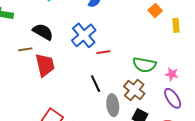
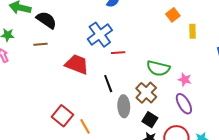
black semicircle: (43, 32) -> (46, 20), moved
red trapezoid: (45, 65) -> (77, 64), moved, turned -60

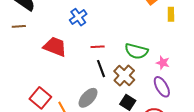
blue cross: (100, 35) -> (78, 17), size x0.7
red line: (118, 53) -> (98, 47), moved
black line: (108, 84) -> (101, 69), moved
gray ellipse: (124, 106) -> (88, 98), moved, turned 45

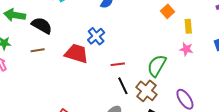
red trapezoid: (55, 47) -> (76, 54), moved
green semicircle: (136, 51) -> (157, 66), turned 110
pink star: (163, 63) -> (186, 49), moved

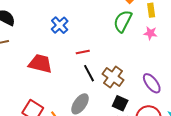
red trapezoid: (76, 54) -> (40, 64), moved
green semicircle: (157, 66) -> (123, 21), moved

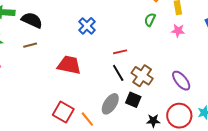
green semicircle: (123, 21) -> (150, 20), size x0.6
red line: (83, 52) -> (120, 52), moved
black square: (120, 103) -> (133, 100), moved

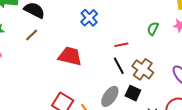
green semicircle: (150, 20) -> (153, 29), moved
brown line: (30, 45) -> (32, 35), turned -32

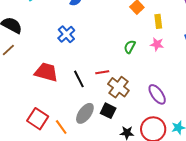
red line: (121, 45) -> (102, 72), moved
black line: (119, 66) -> (79, 79), moved

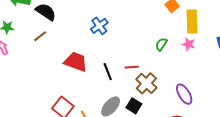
yellow rectangle: (158, 21) -> (192, 21), size x1.6

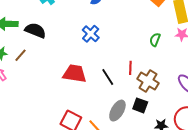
brown line: (40, 36) -> (21, 55), moved
red line: (132, 67) -> (130, 68), turned -72

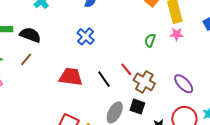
brown line: (21, 55) -> (26, 59), moved
red line: (130, 68) -> (126, 69), turned -40

